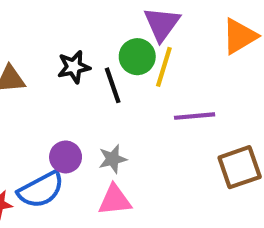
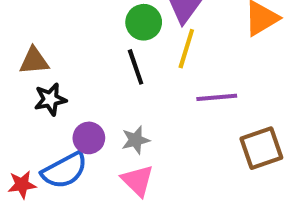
green circle: (137, 57) -> (144, 22), moved
black star: (74, 67) -> (50, 99), moved
pink triangle: (115, 200) -> (138, 181), turned 51

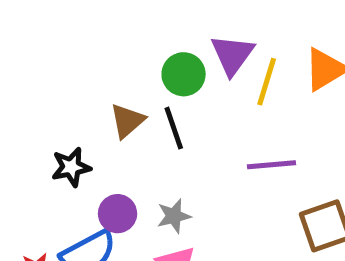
yellow line: (186, 49) -> (267, 82), moved
brown triangle: (34, 61) -> (127, 121), moved, turned -36

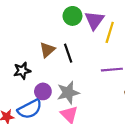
green circle: (184, 74) -> (72, 16), moved
gray star: (174, 216) -> (68, 93), size x1.5

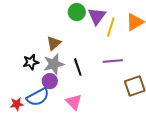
black line: (68, 53) -> (78, 67), moved
gray star: (68, 93) -> (54, 64), moved

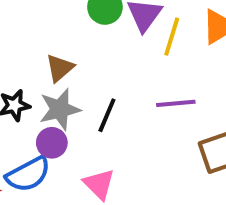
black line: (78, 67) -> (107, 115), turned 42

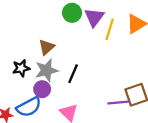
purple line: (176, 103) -> (118, 102), moved

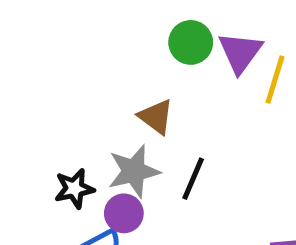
brown triangle: (47, 47) -> (156, 117), moved, turned -42
black star: (21, 68) -> (74, 189), moved

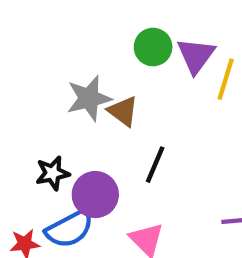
gray star: (134, 171) -> (89, 98), moved
purple circle: (124, 213) -> (95, 195), size x1.4

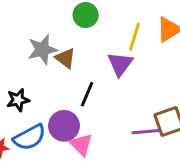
purple triangle: (196, 56) -> (120, 64), moved
purple circle: (95, 195) -> (64, 126), moved

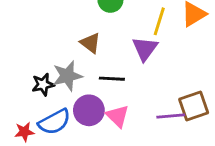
gray star: (42, 50) -> (67, 76), moved
black line: (87, 94) -> (112, 79), turned 70
pink triangle: (81, 145) -> (118, 116), moved

